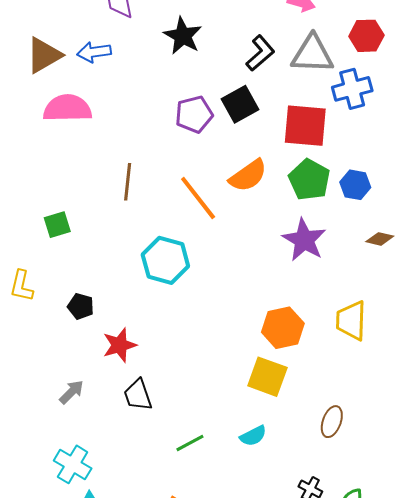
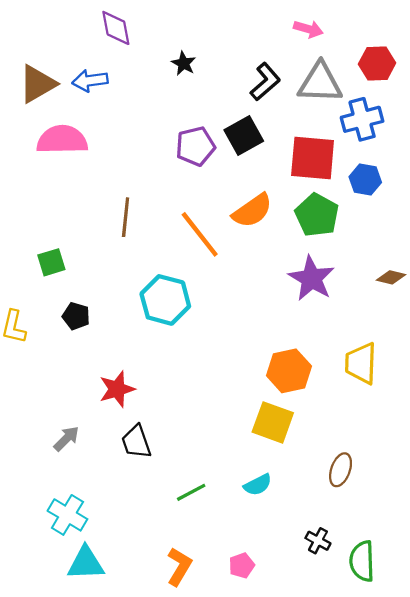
black star: (183, 36) -> (184, 63), size x0.6
blue hexagon: (355, 185) -> (365, 180), moved
black pentagon: (81, 306) -> (76, 316), moved

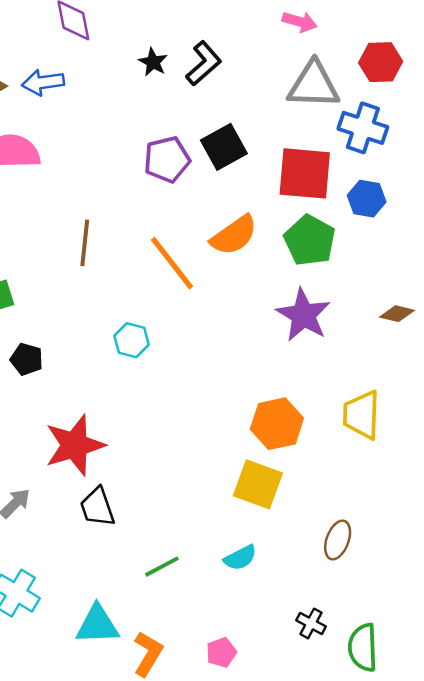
black L-shape: (265, 82) -> (204, 63), moved
blue cross: (362, 119) -> (363, 128), turned 33
cyan hexagon: (165, 300) -> (132, 340), size x0.6
red star: (117, 389) -> (75, 445), size x1.4
cyan triangle: (86, 563) -> (97, 625), moved

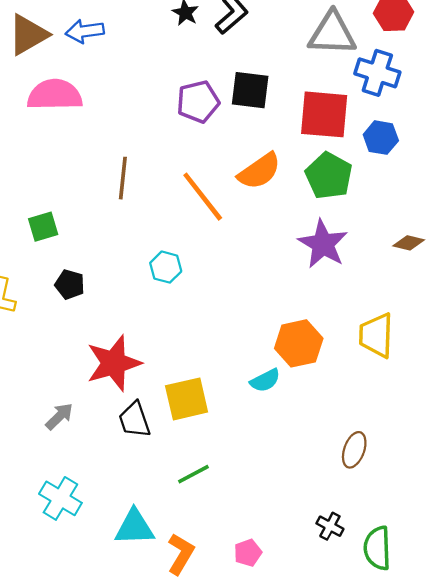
black square: (224, 147) -> (250, 90), turned 36
yellow square: (258, 484) -> (187, 399), moved, turned -33
cyan semicircle: (240, 558) -> (265, 380), moved

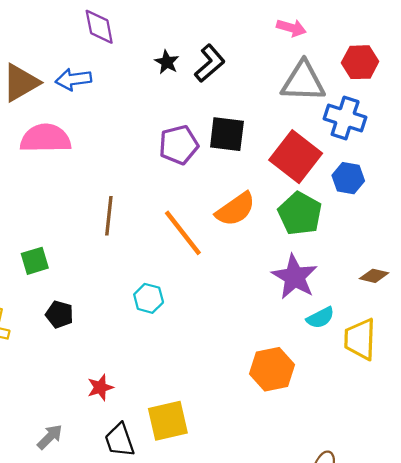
red square: (324, 114) -> (296, 157), turned 33
yellow trapezoid: (376, 335) -> (360, 339), moved
red star: (114, 363) -> (100, 387), size x0.5
cyan semicircle: (265, 380) -> (320, 318), moved

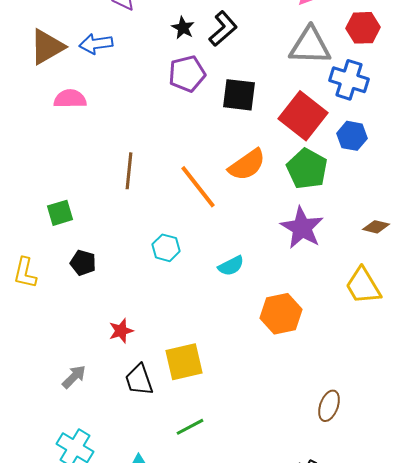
pink semicircle: (45, 138) -> (70, 99), size x0.7
purple pentagon: (179, 145) -> (187, 74), moved
cyan semicircle: (320, 318) -> (231, 266), moved
yellow trapezoid: (360, 339) -> (363, 286), turned -33

